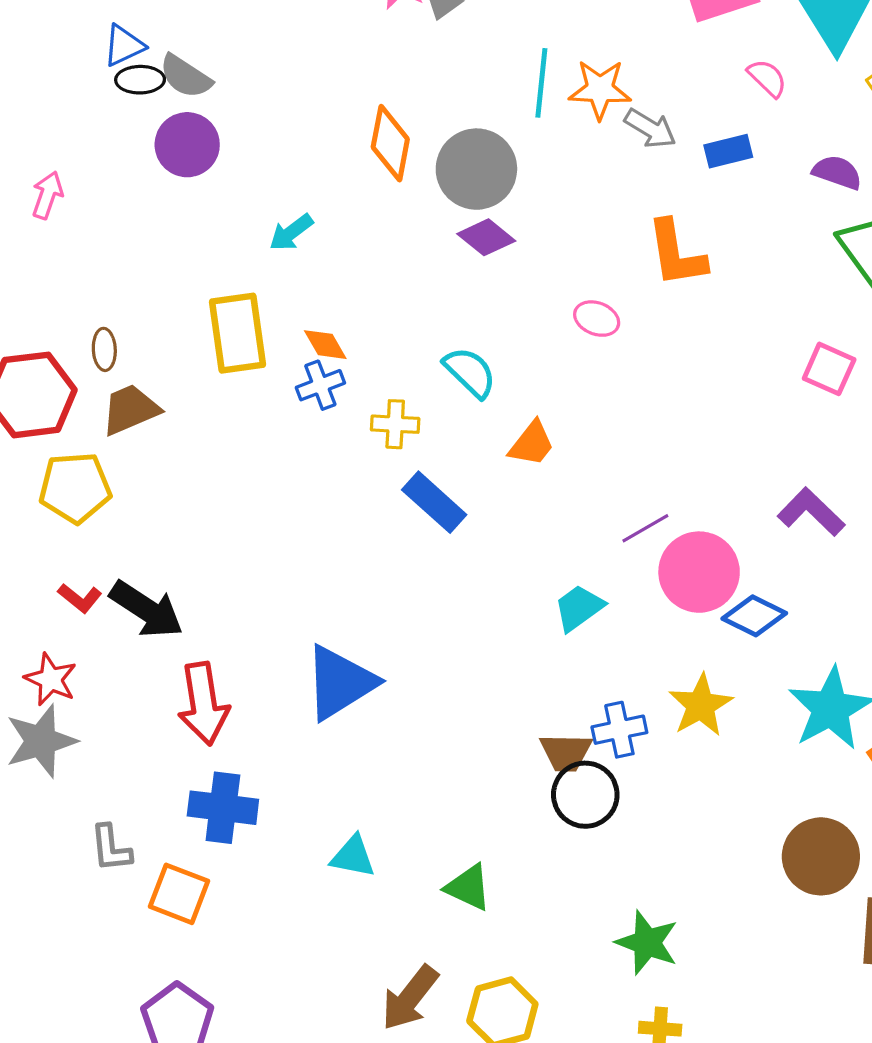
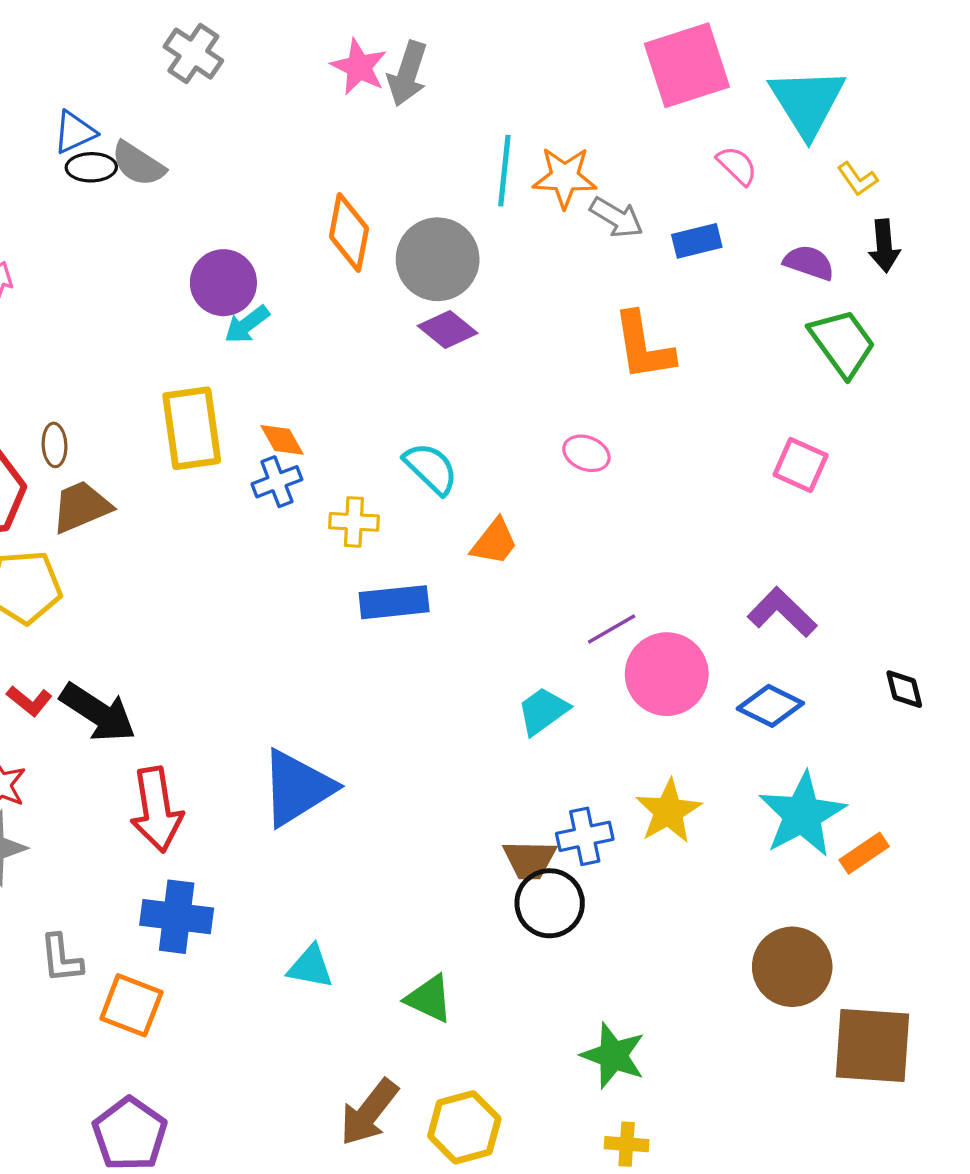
purple circle: (187, 145) -> (223, 283), moved
pink ellipse: (597, 319) -> (586, 453), moved
blue rectangle: (434, 502) -> (394, 602), turned -48
blue diamond: (754, 616) -> (770, 706), moved

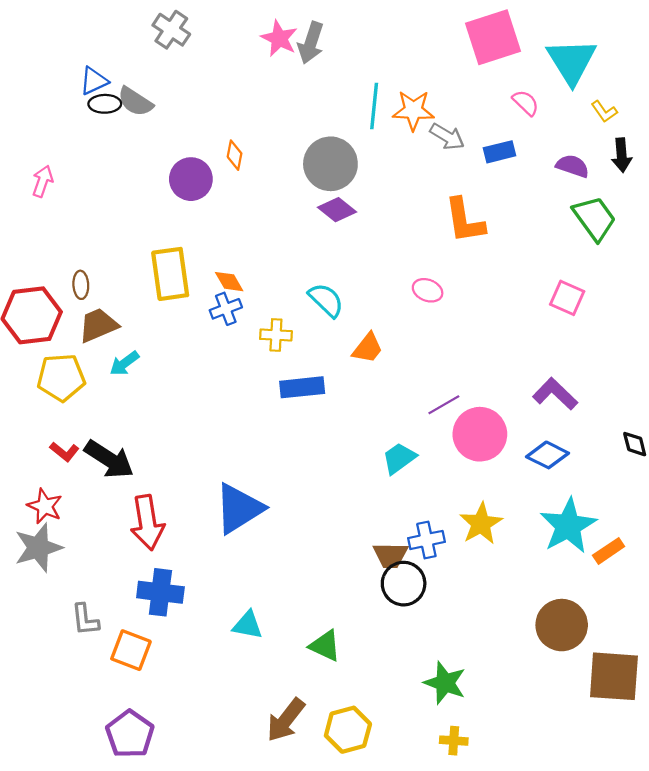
orange diamond: (349, 233) -> (235, 155), moved, size x0.6
cyan arrow: (247, 325) -> (124, 363), moved

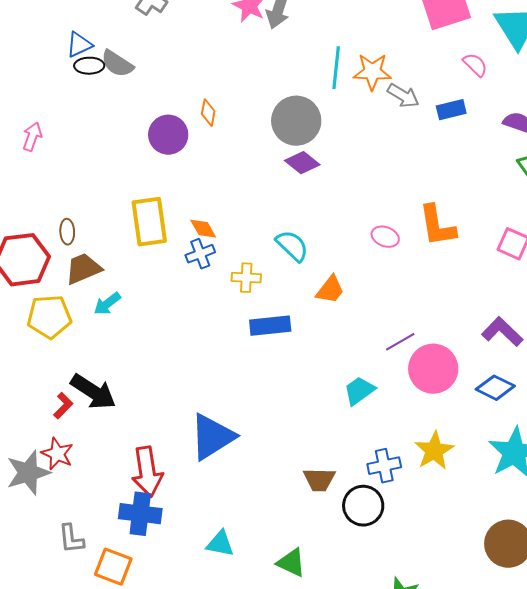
orange L-shape: (465, 221) -> (437, 226), moved
red L-shape: (64, 452) -> (63, 406), moved, turned -84
red star: (45, 506) -> (57, 454), moved
red arrow: (147, 523) -> (147, 472), moved
brown trapezoid: (390, 555) -> (319, 480), moved

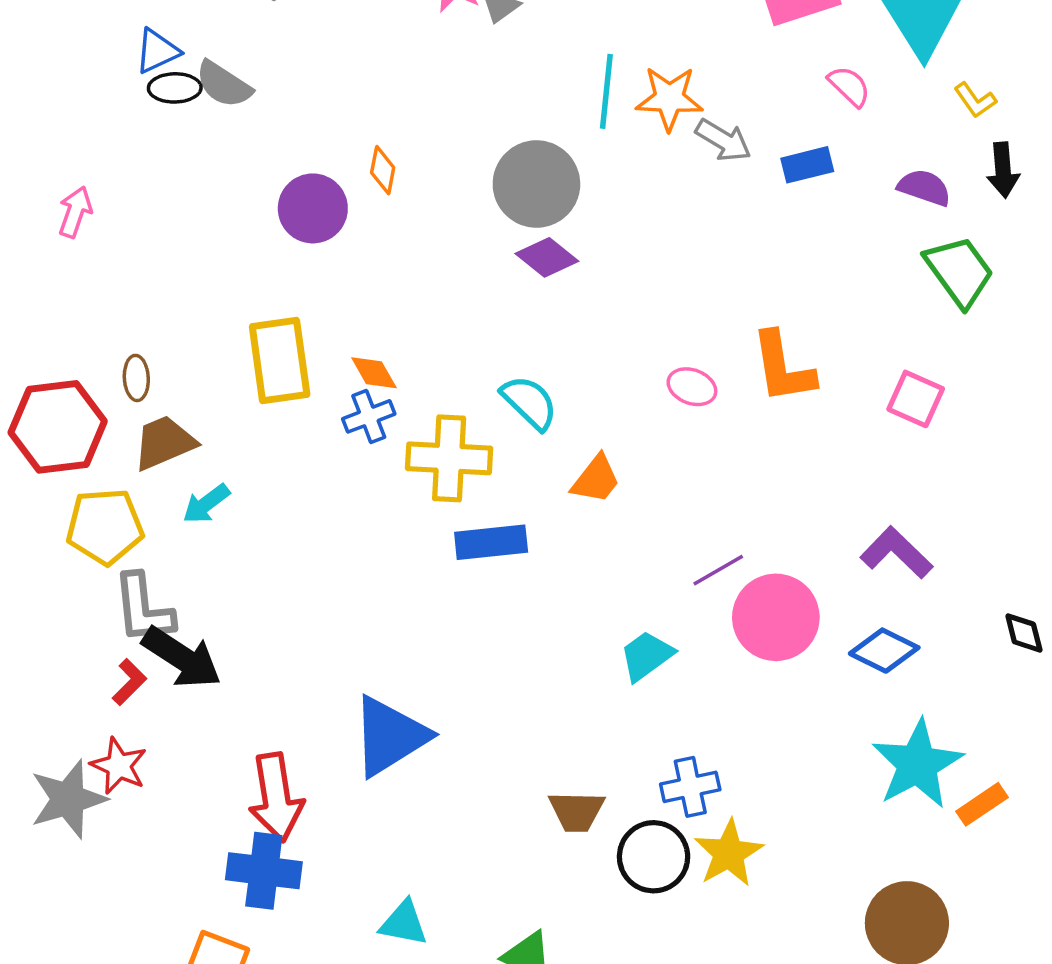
yellow cross: (246, 278) -> (449, 458), size x1.6
yellow star: (434, 451) -> (729, 853), moved
gray L-shape: (71, 539) -> (143, 609), moved, size x1.4

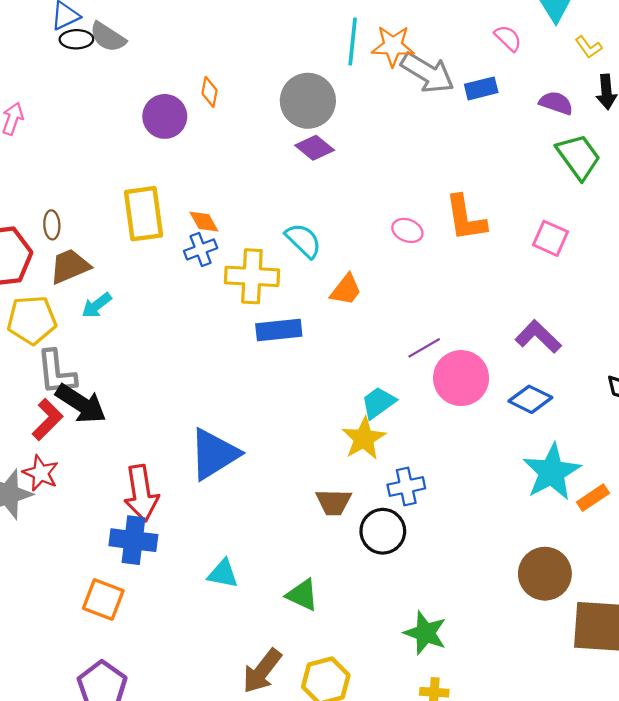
gray arrow: (723, 140) -> (428, 73), size x1.5
red L-shape: (129, 682) -> (47, 419), size x1.4
yellow star: (729, 853) -> (364, 438), moved

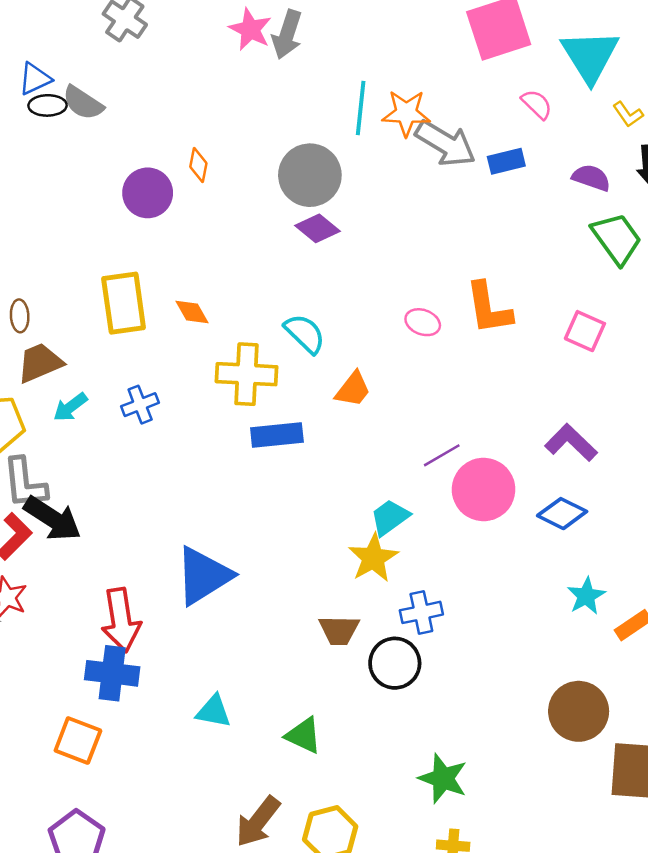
blue cross: (201, 249) -> (140, 405), moved
cyan star: (552, 472) -> (586, 596), size x0.6

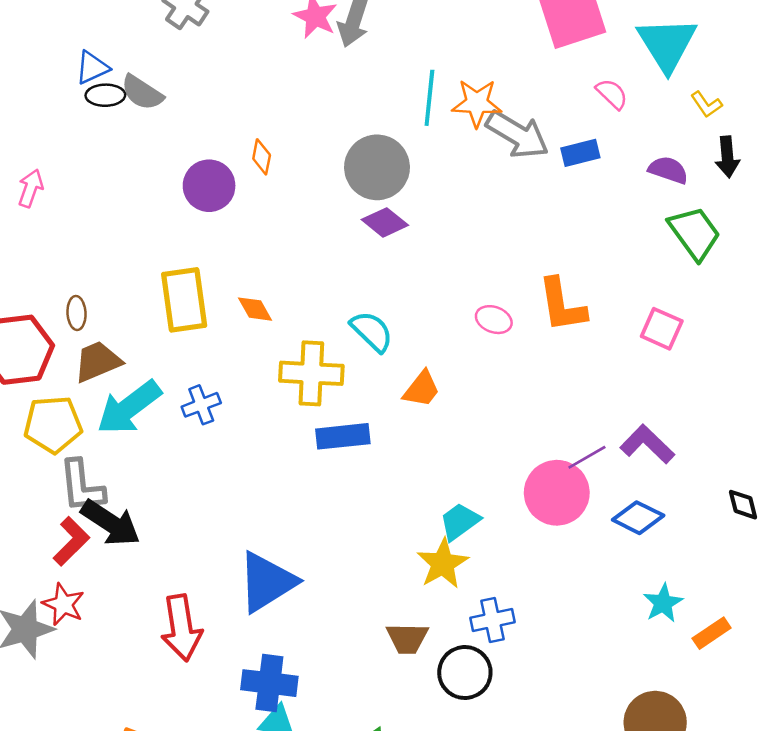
cyan arrow: (70, 407) -> (129, 407), size x1.8
purple line: (442, 455) -> (587, 457), moved
blue cross: (112, 673) -> (269, 683), moved

